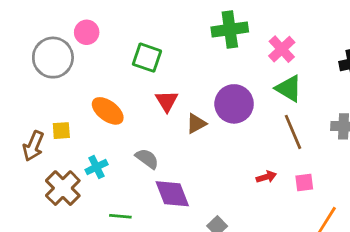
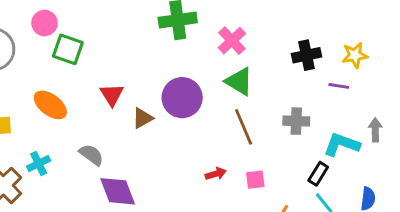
pink circle: (87, 32) -> (44, 23), moved
green square: (147, 58) -> (68, 49), moved

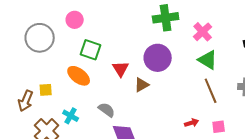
green square: (68, 49) -> (91, 50), moved
purple circle: (182, 98) -> (158, 58), moved
cyan cross: (39, 163) -> (71, 116), turned -35

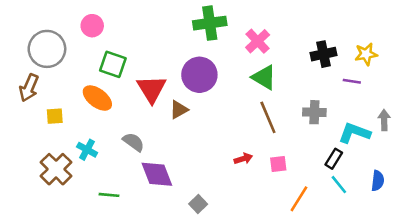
red triangle: (121, 69) -> (152, 89), size x1.4
brown arrow: (26, 101) -> (29, 88), moved

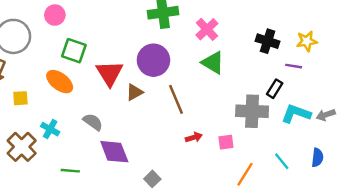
black cross: (323, 54) -> (268, 41), turned 30
gray cross: (314, 112) -> (252, 111), moved, size x1.5
brown line: (268, 117) -> (176, 99), moved
gray arrow: (384, 120) -> (326, 115), moved, turned -108
black rectangle: (334, 159) -> (275, 89), moved

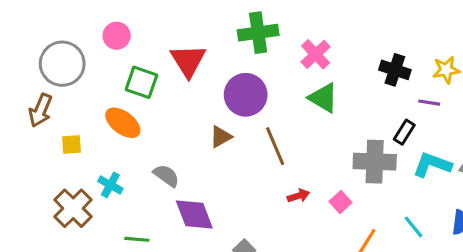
red triangle: (110, 73) -> (188, 61), moved
pink square: (226, 142) -> (340, 202), turned -35

